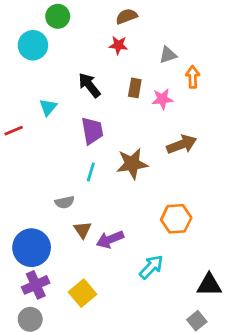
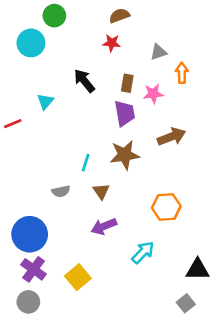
purple trapezoid: (92, 131) -> (125, 113), moved
brown triangle: (82, 230) -> (101, 191), moved
purple cross: (36, 285) -> (34, 269), turned -30

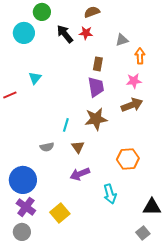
black arrow: (84, 81) -> (65, 34), moved
pink star: (153, 94) -> (134, 81), moved
cyan arrow: (143, 252) -> (110, 194), turned 120

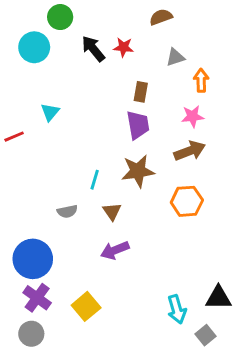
brown semicircle: (92, 12) -> (161, 17), moved
orange hexagon: (128, 159) -> (187, 201), moved
cyan arrow: (110, 194) -> (177, 309), moved

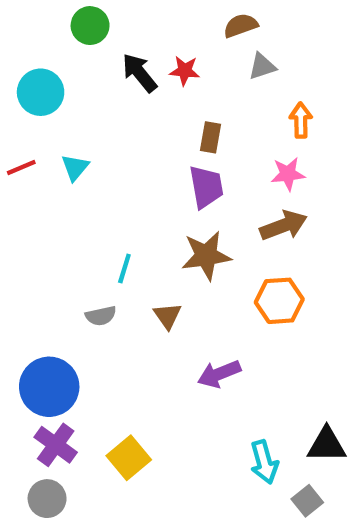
cyan circle: (34, 47) -> (41, 92), moved
gray triangle: (175, 57) -> (262, 66), moved
red line: (14, 137) -> (21, 167), moved
cyan line: (95, 180) -> (124, 269), moved
purple arrow: (115, 250) -> (219, 374), moved

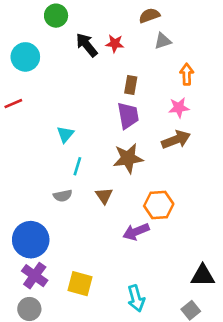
cyan triangle: (75, 167) -> (65, 134), moved
orange hexagon: (279, 301) -> (159, 205), moved
yellow square: (129, 458) -> (80, 284), turned -35
cyan arrow: (264, 462) -> (136, 298), moved

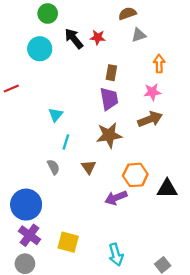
cyan circle: (25, 57) -> (40, 49), moved
gray semicircle: (63, 196) -> (53, 167), turned -105
black triangle: (203, 276) -> (167, 189), moved

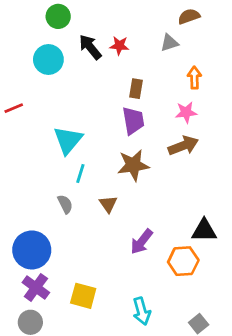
brown semicircle: (127, 13) -> (189, 16), moved
cyan triangle: (56, 115) -> (68, 140), size x1.6
orange hexagon: (135, 175) -> (183, 261), moved
purple arrow: (116, 198) -> (142, 242), turned -30

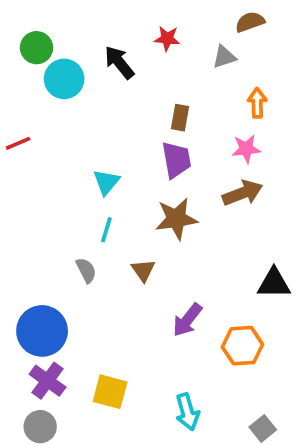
green circle: (58, 16) -> (37, 48), moved
red star: (119, 46) -> (167, 38), moved
cyan triangle: (68, 140) -> (106, 182), moved, size x0.7
black triangle: (204, 231) -> (274, 283), moved

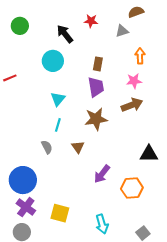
cyan circle: (64, 79) -> (53, 61), moved

